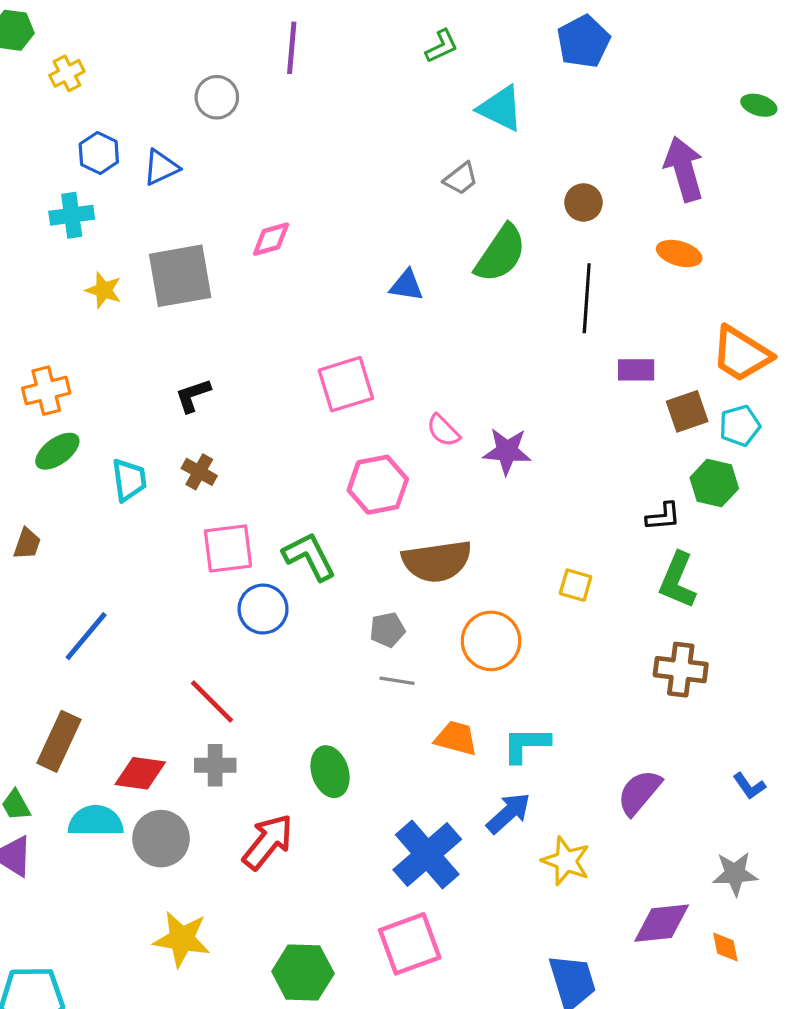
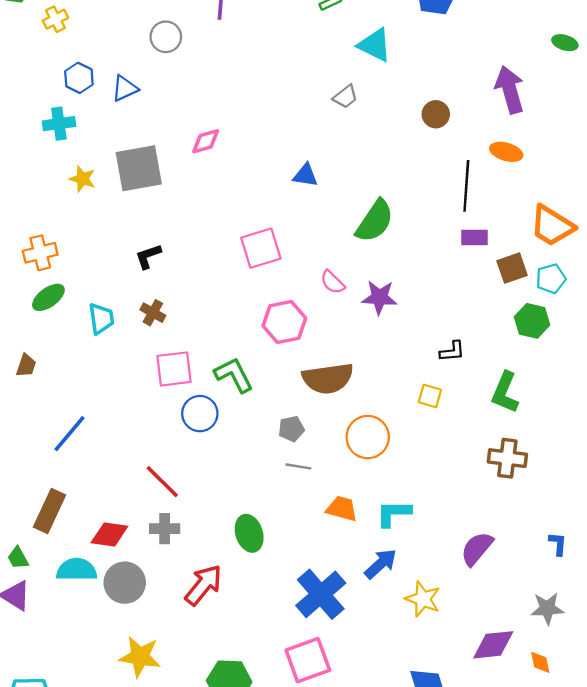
green semicircle: (501, 253) -> (375, 221), moved
black line: (587, 298) -> (466, 186), moved
black L-shape: (663, 517) -> (452, 351), moved
blue L-shape: (749, 786) -> (558, 544), turned -140

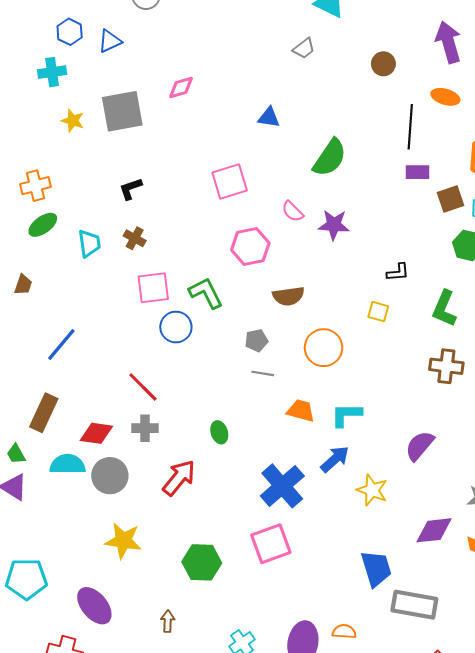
brown semicircle: (328, 378) -> (288, 296), size x0.7
green ellipse: (249, 533) -> (219, 432), size x0.7

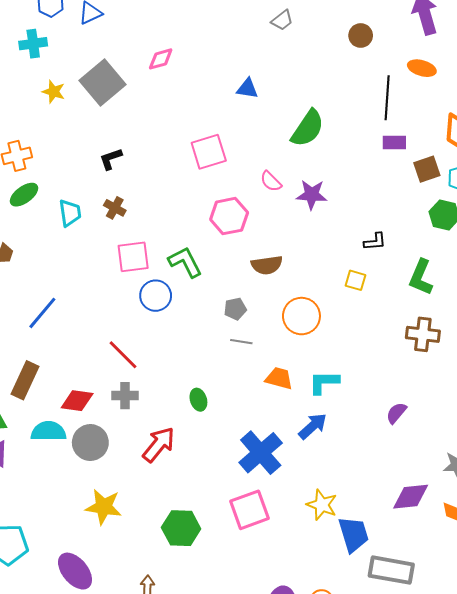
gray square: (122, 111) -> (103, 82), turned -30
purple semicircle: (420, 446) -> (396, 413), size x0.7
yellow star: (372, 490) -> (322, 505), moved

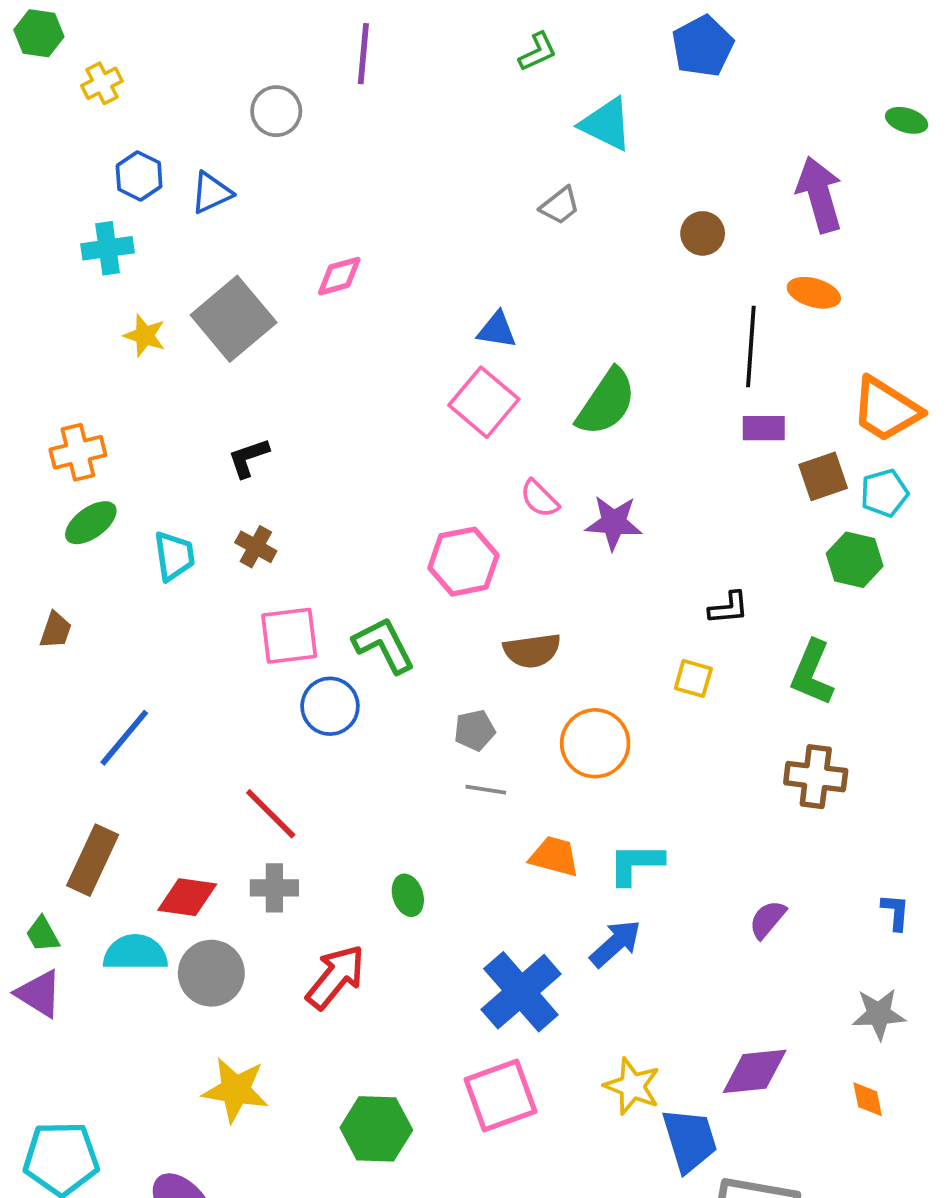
pink square: (209, 152) -> (484, 402), moved, turned -33
purple diamond: (411, 497) -> (755, 1071), moved

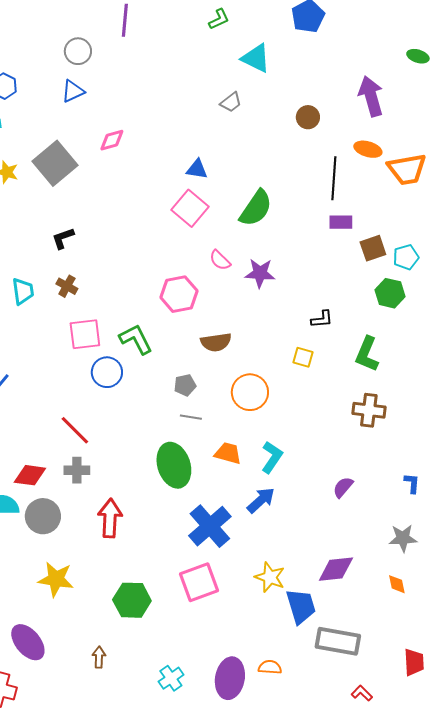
blue triangle: (211, 193) -> (73, 91), moved
orange trapezoid: (886, 410) -> (407, 169), moved, turned -42
cyan L-shape: (636, 864) -> (272, 457), turned 124
green ellipse: (408, 895) -> (174, 465), moved, size x2.0
red arrow: (336, 977) -> (110, 518), turned -36

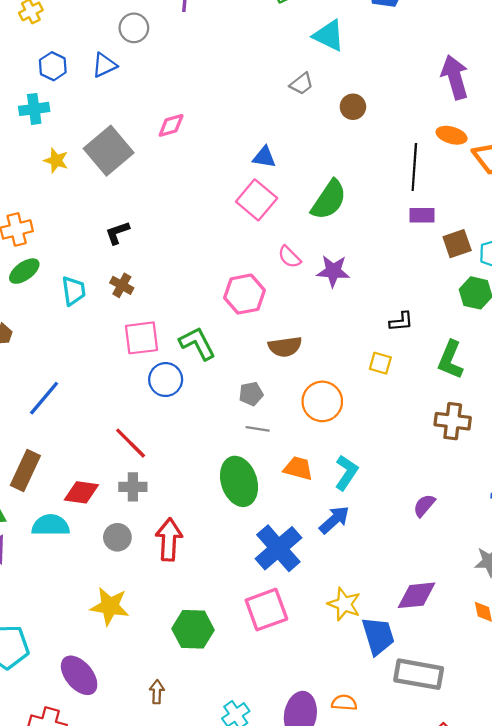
blue triangle: (73, 91) -> (104, 65), moved
brown circle: (308, 117) -> (353, 107), moved
gray circle: (43, 516) -> (117, 537), moved, size x0.7

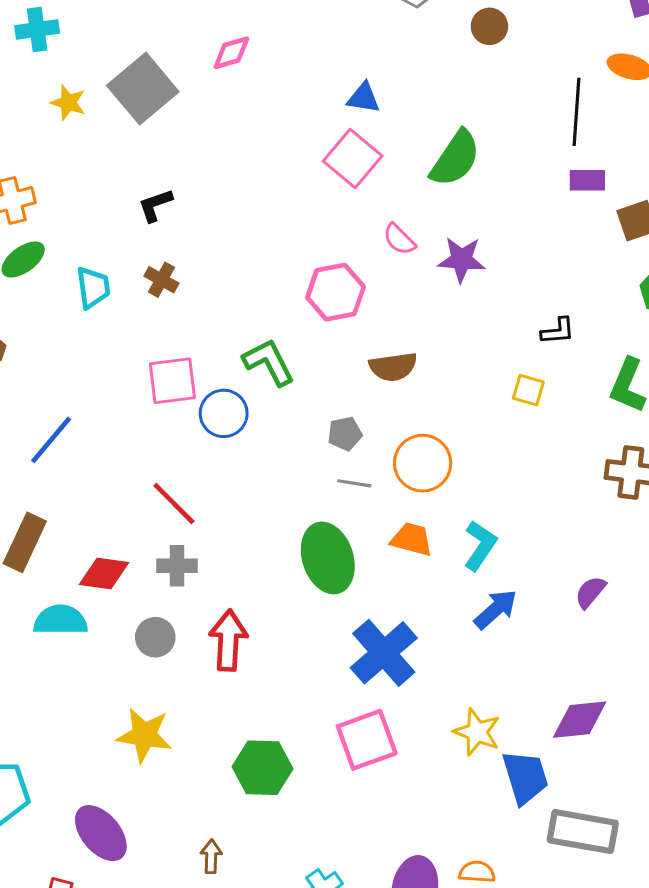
pink square: (142, 338) -> (172, 381), moved
orange circle: (322, 401) -> (423, 463), moved
blue arrow: (334, 520) -> (496, 609), moved

